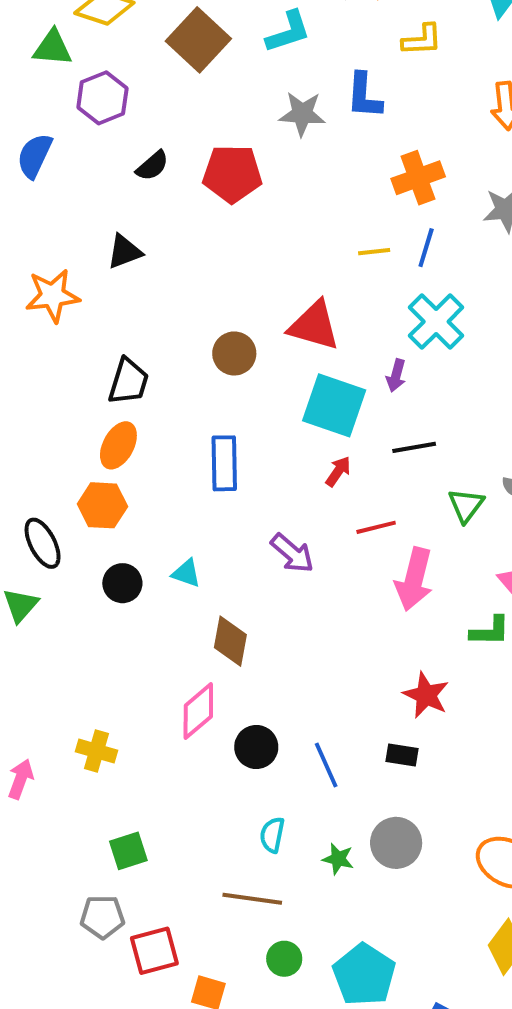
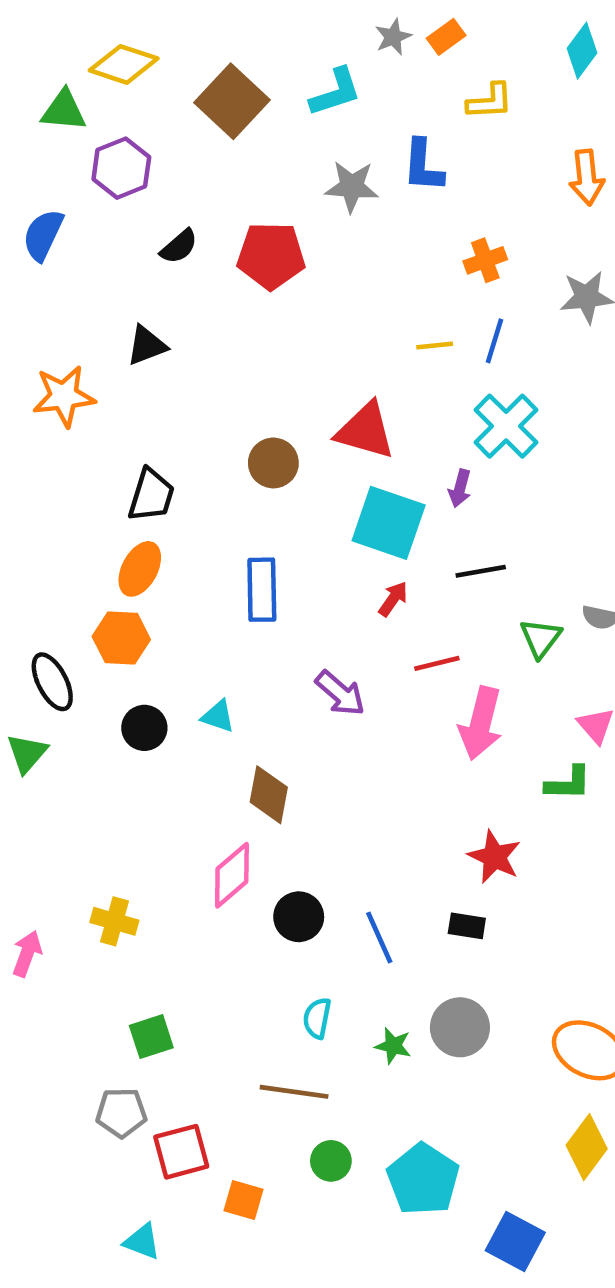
orange cross: (418, 178) -> (485, 260), size x0.7

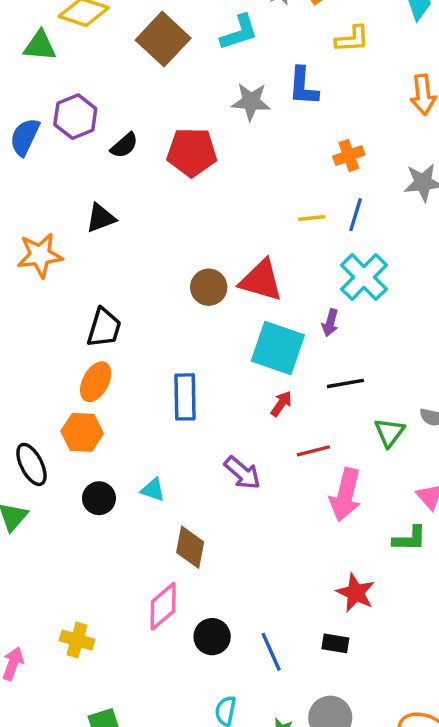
purple hexagon: (121, 168) -> (75, 117), moved
brown circle: (273, 463) -> (209, 287), moved

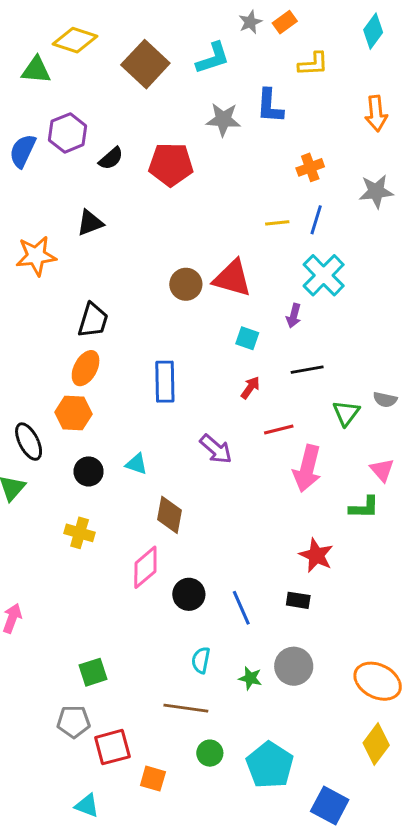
cyan square: (278, 348) -> (247, 338), size x0.5
yellow cross: (77, 640) -> (80, 533), moved

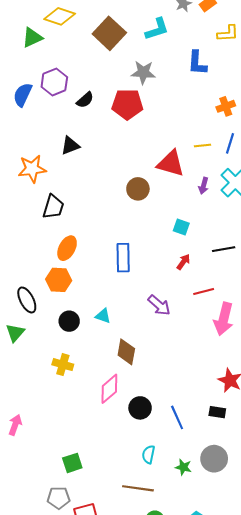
green triangle: (36, 70) -> (32, 38), turned -30
gray star: (223, 119) -> (143, 72), moved
red triangle: (232, 278) -> (171, 163), moved
purple arrow: (294, 316) -> (204, 186), moved
black trapezoid: (93, 320) -> (53, 207), moved

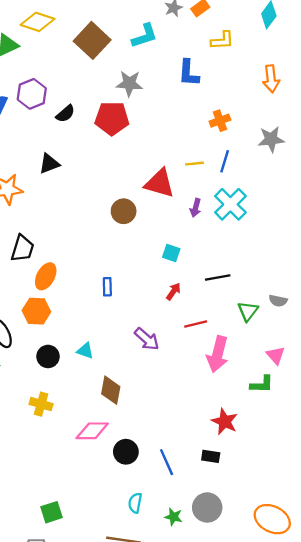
black trapezoid: (53, 207) -> (22, 248), moved
blue rectangle: (123, 258) -> (107, 287), size x0.6
pink diamond: (109, 389) -> (92, 431), turned 40

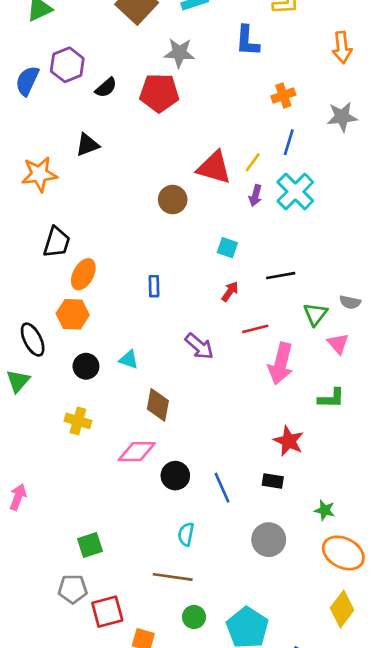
yellow line: (194, 164) -> (253, 162), moved, turned -48
pink triangle: (276, 355) -> (338, 344), moved
green star: (173, 517) -> (325, 510), moved

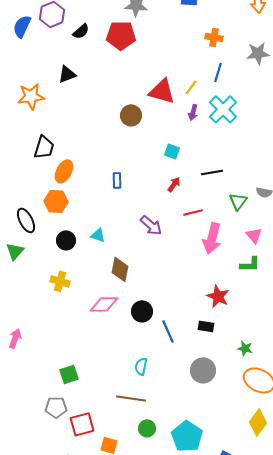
orange cross: (283, 95) -> (214, 37), turned 30
pink triangle: (338, 344) -> (254, 235), moved
black circle: (175, 476) -> (142, 311), moved

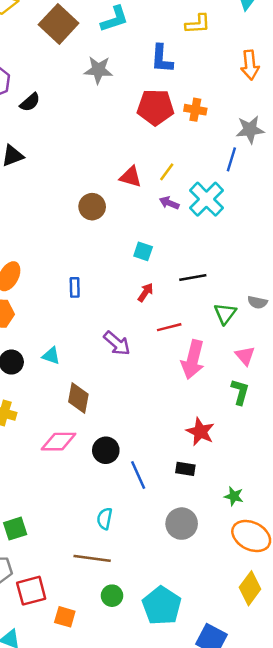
red pentagon: (121, 35) -> (156, 107), moved
blue line: (218, 72) -> (231, 159), moved
red triangle: (162, 91) -> (131, 177), size x0.7
purple arrow: (193, 112) -> (169, 203), turned 98
green L-shape: (250, 264) -> (240, 392), turned -75

